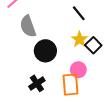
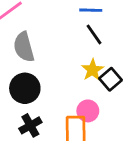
black circle: (45, 51) -> (25, 88), moved

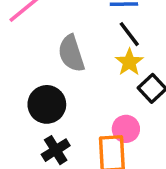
gray semicircle: (24, 47) -> (71, 53), moved
yellow star: (92, 70) -> (129, 62), moved

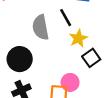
black line: (129, 34) -> (66, 18), moved

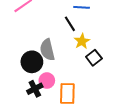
gray semicircle: (41, 27) -> (47, 50), moved
pink circle: (70, 82) -> (47, 81), moved

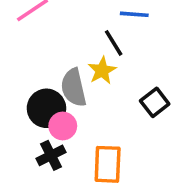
yellow star: (82, 41) -> (102, 71), moved
pink circle: (47, 81) -> (63, 126), moved

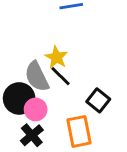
black line: (114, 43) -> (61, 76), moved
black square: (155, 102) -> (98, 100), moved

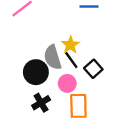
black square: (98, 100) -> (93, 69), moved
pink circle: (36, 109) -> (67, 83), moved

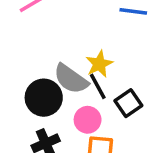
gray semicircle: (53, 57) -> (71, 79), turned -45

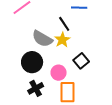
gray semicircle: (71, 79) -> (42, 39), moved
black line: (98, 86) -> (64, 24), moved

